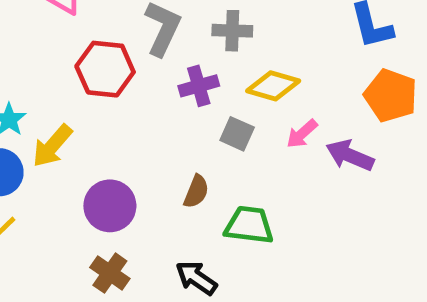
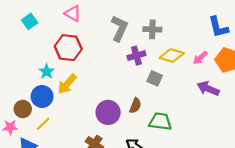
red hexagon: (105, 69) -> (68, 48), moved
pink arrow: (302, 134) -> (200, 58), moved
purple circle: (110, 206) -> (108, 112), moved

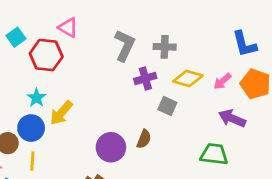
red hexagon: (68, 48) -> (46, 55), moved
green trapezoid: (160, 122) -> (214, 154), moved
yellow line: (43, 124) -> (32, 161), turned -42

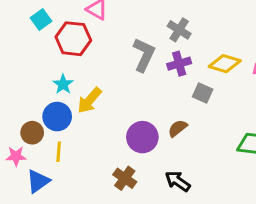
gray L-shape: (125, 45) -> (144, 55), moved
gray cross: (165, 47) -> (179, 30), moved, turned 30
brown semicircle: (144, 139) -> (178, 128), turned -150

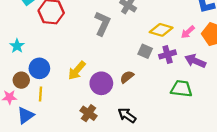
purple cross: (179, 64) -> (168, 54), moved
cyan star: (63, 84) -> (17, 46), moved
yellow arrow: (89, 100) -> (77, 70), moved

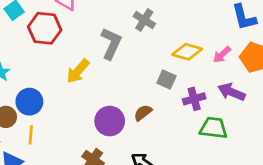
purple cross: (168, 54) -> (194, 99), moved
yellow arrow: (77, 70) -> (78, 71), moved

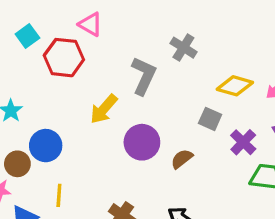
purple cross: (194, 99) -> (243, 142), turned -30
purple circle: (110, 121) -> (142, 142), moved
yellow line: (31, 135) -> (59, 195), moved

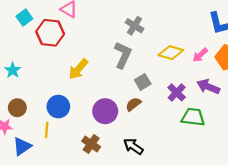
gray L-shape: (144, 76) -> (123, 55), moved
gray square: (210, 119) -> (143, 82), moved, turned 35
purple circle: (142, 142) -> (105, 111), moved
blue circle: (46, 146) -> (58, 107), moved

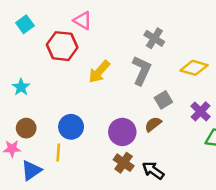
cyan square: (24, 18) -> (25, 24), moved
yellow arrow: (78, 69) -> (99, 72), moved
brown cross: (91, 144) -> (124, 163), moved

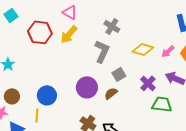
pink triangle: (83, 20) -> (70, 12), moved
yellow arrow: (99, 72) -> (69, 34), moved
purple circle: (122, 132) -> (87, 87), moved

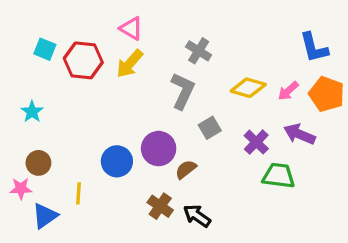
cyan square: (11, 15) -> (45, 49), moved, turned -32
brown semicircle: (111, 93) -> (186, 169), moved
blue circle: (47, 95) -> (117, 161), moved

